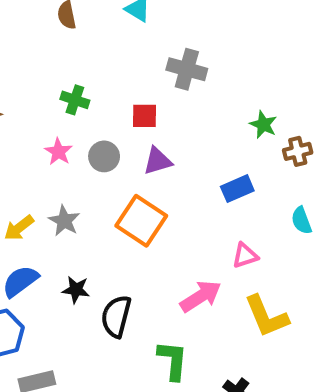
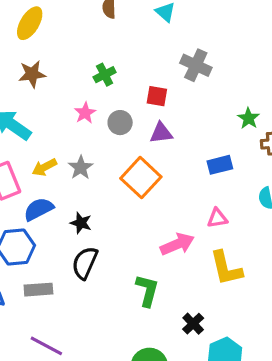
green cross: (75, 100) -> (105, 75), turned 35
black semicircle: (116, 316) -> (85, 263), moved

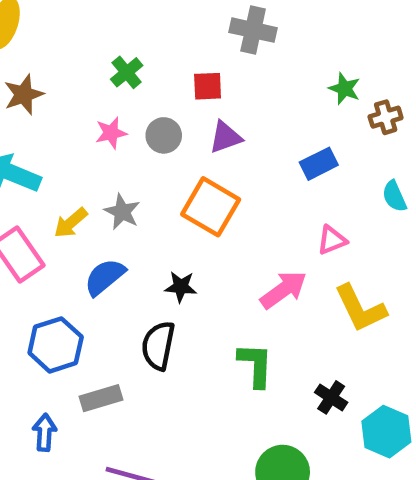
pink star: (85, 113) -> (111, 133), turned 30
blue semicircle: (39, 209) -> (105, 277), moved
black star: (81, 223) -> (181, 287), moved

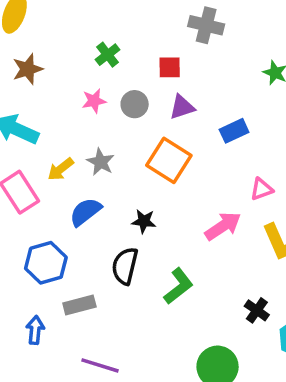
blue rectangle: (319, 164) -> (234, 131), moved
green L-shape: (256, 365) -> (179, 286), moved, turned 48

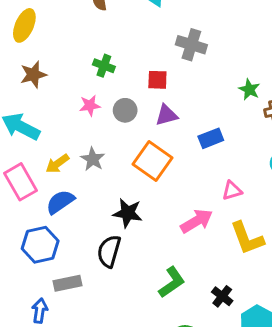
green cross: (108, 55) -> (104, 66), turned -35
blue semicircle: (85, 212) -> (60, 202), moved
black star: (144, 221) -> (128, 213), size x1.4
green L-shape: (179, 286) -> (172, 282), moved
blue arrow: (35, 330) -> (40, 311), moved

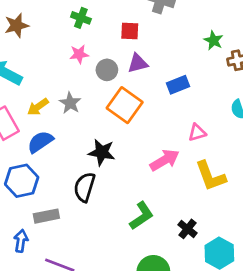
pink star: (90, 105) -> (79, 54), moved
gray circle: (125, 110) -> (107, 70), moved

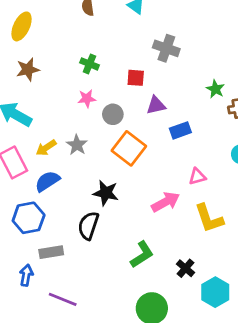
purple triangle: (138, 63) -> (156, 105), moved

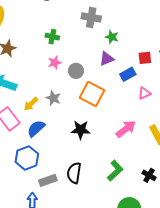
gray cross: (166, 48) -> (91, 17), moved
red square: (136, 78) -> (145, 58), moved
green star: (215, 89) -> (112, 37), moved
pink triangle: (197, 176) -> (144, 93), moved
black semicircle: (88, 226) -> (74, 173), moved

